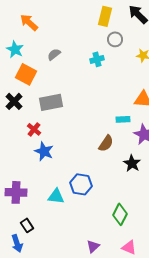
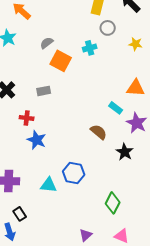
orange square: (26, 74) -> (61, 61), moved
gray rectangle: (51, 102) -> (44, 91), size x0.6
cyan rectangle: (123, 119) -> (116, 108), turned 40
red cross: (34, 129) -> (27, 118), turned -32
brown semicircle: (106, 143) -> (99, 132), turned -84

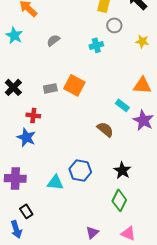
orange square: (61, 61) -> (74, 85), moved
blue star: (37, 140) -> (26, 137), moved
black star: (125, 152) -> (122, 170), moved

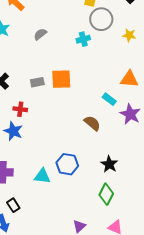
gray circle: (114, 25) -> (101, 19), size x1.5
orange square: (74, 85) -> (61, 79), turned -30

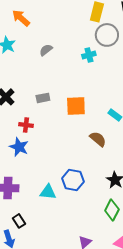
orange square: (61, 79) -> (76, 106), moved

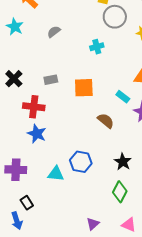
cyan cross: (89, 55) -> (97, 47), moved
red cross: (26, 125) -> (34, 107), size x1.5
blue star: (19, 147) -> (37, 134), moved

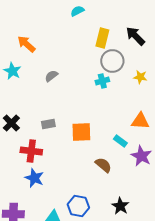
cyan cross: (97, 47) -> (102, 81), moved

